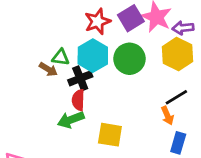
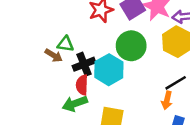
cyan hexagon: (93, 56) -> (109, 70), moved
orange arrow: (167, 116) -> (167, 100), turned 36

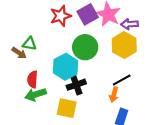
black cross: (84, 64) -> (76, 85), moved
red semicircle: (82, 85) -> (32, 79), moved

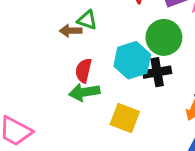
brown arrow: (19, 53) -> (71, 31), turned 136
black cross: (76, 85) -> (157, 72), moved

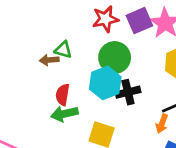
green circle: (164, 37) -> (115, 58), moved

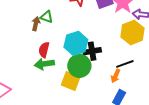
green circle: (115, 58) -> (79, 66), moved
brown arrow: (49, 60) -> (36, 24), turned 104

